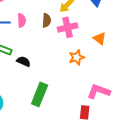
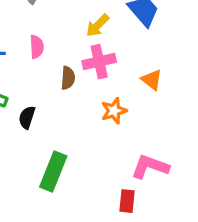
pink semicircle: (22, 20) -> (37, 47), moved
brown semicircle: (47, 20) -> (68, 78), moved
black semicircle: (24, 61) -> (27, 117), turned -96

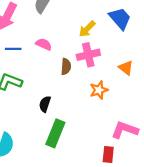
pink semicircle: (37, 47) -> (44, 44), turned -63
black semicircle: (27, 117) -> (45, 104), moved

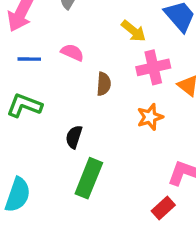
yellow arrow: (87, 29) -> (133, 31), turned -96
pink cross: (88, 55) -> (153, 67), moved
red rectangle: (108, 155) -> (163, 208), turned 42

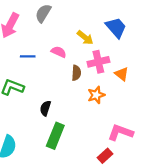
pink semicircle: (72, 52) -> (59, 52), moved
blue line: (29, 59) -> (28, 56), moved
brown semicircle: (104, 84) -> (76, 73), moved

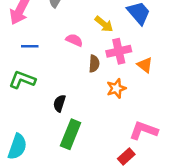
blue line: (28, 56) -> (30, 46), moved

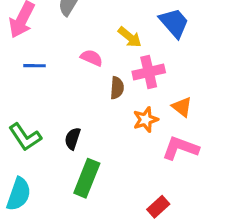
orange triangle: (145, 65) -> (182, 107), moved
green L-shape: (22, 80) -> (25, 137), moved, turned -145
pink L-shape: (144, 130) -> (180, 148), moved

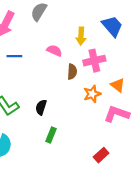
yellow arrow: (130, 37) -> (81, 36), turned 54
green rectangle: (87, 178) -> (51, 135), size x0.6

